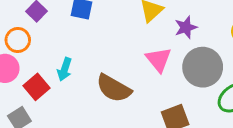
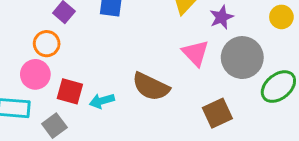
cyan arrow: (65, 69) -> (102, 101), moved, turned 60
red square: (36, 87) -> (70, 91), turned -30

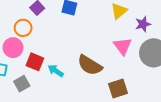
cyan arrow: (102, 101) -> (56, 71), turned 42
brown square: (217, 113) -> (118, 89), moved

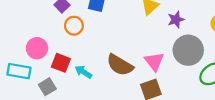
orange circle: (23, 28) -> (74, 26), moved
pink triangle: (123, 46) -> (154, 61), moved

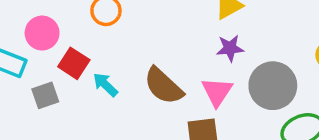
purple star: (176, 20) -> (230, 48), moved

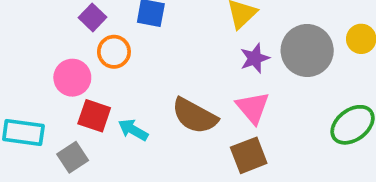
pink circle: (42, 33) -> (72, 78), moved
gray circle: (273, 86) -> (307, 51), moved

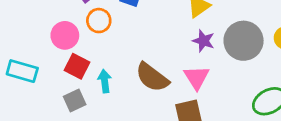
purple star: (255, 58) -> (203, 41), turned 30
cyan arrow: (133, 130) -> (105, 81), turned 45
gray square: (73, 157) -> (75, 101), moved

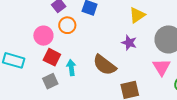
purple star: (203, 41) -> (129, 43), moved
pink triangle: (197, 78) -> (162, 67), moved

